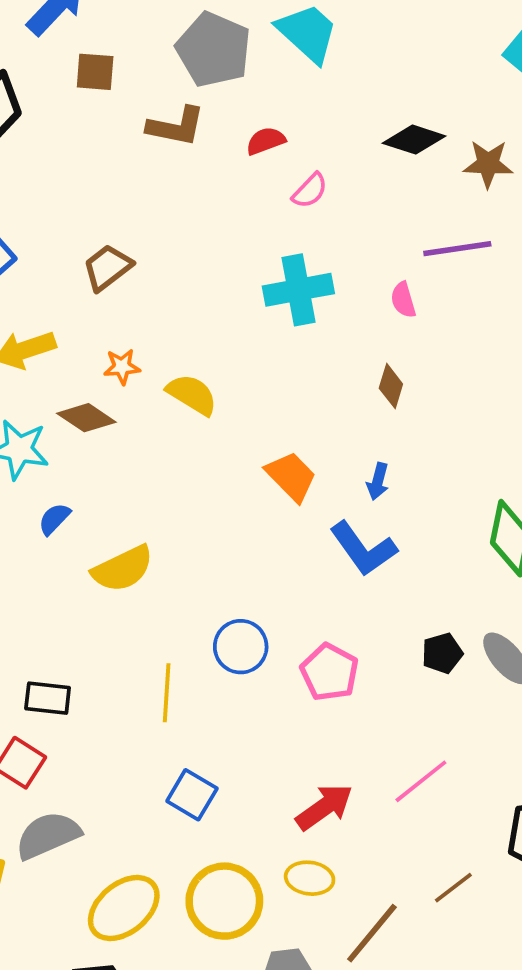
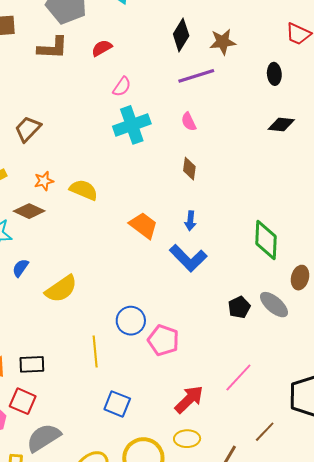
black diamond: (414, 140) -> (181, 35), turned -68
pink semicircle: (310, 191) -> (122, 87), moved
purple line: (457, 249) -> (196, 76), moved
pink pentagon: (329, 672) -> (163, 340), moved

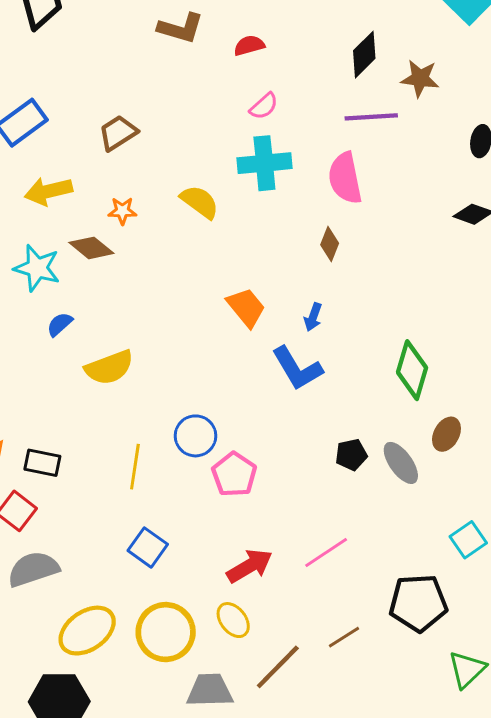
pink semicircle: (189, 122) -> (345, 178), size x1.8
yellow semicircle: (84, 190) -> (200, 202), moved
yellow ellipse: (187, 439) -> (233, 620), turned 40

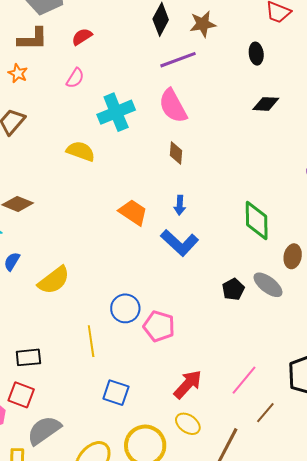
pink semicircle: (264, 106) -> (75, 78), moved
orange star: (122, 211) -> (18, 73), moved, turned -30
pink line: (326, 552) -> (244, 380), moved

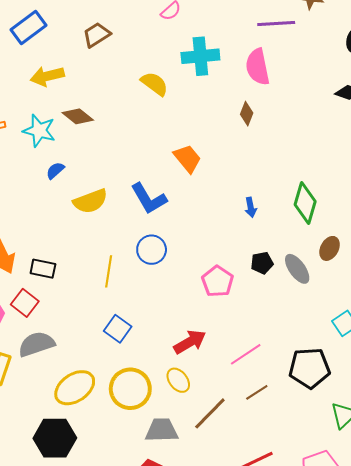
blue arrow: (180, 205) -> (251, 207), moved, turned -30
blue L-shape: (180, 243) -> (149, 199), moved
pink pentagon: (159, 326) -> (218, 281), moved

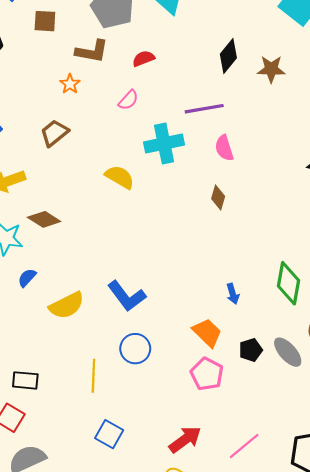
purple line: (276, 23) -> (204, 109), moved
pink semicircle: (258, 67) -> (224, 148), size x0.7
orange trapezoid: (187, 158) -> (207, 333), moved

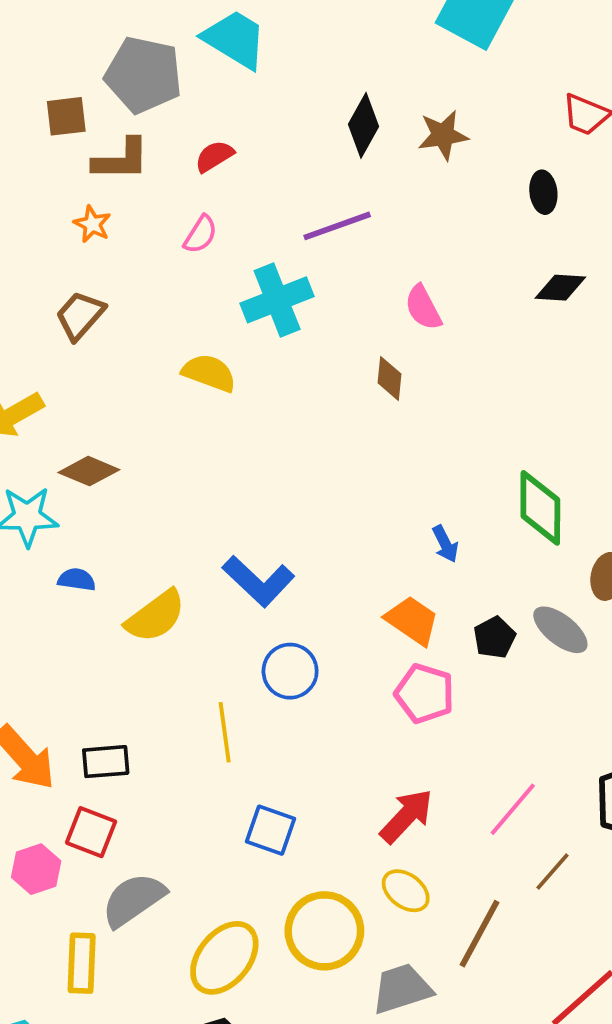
brown square: (45, 21) -> (66, 116), moved
pink semicircle: (224, 148) -> (423, 308), moved
blue semicircle: (27, 278) -> (77, 580), turned 66

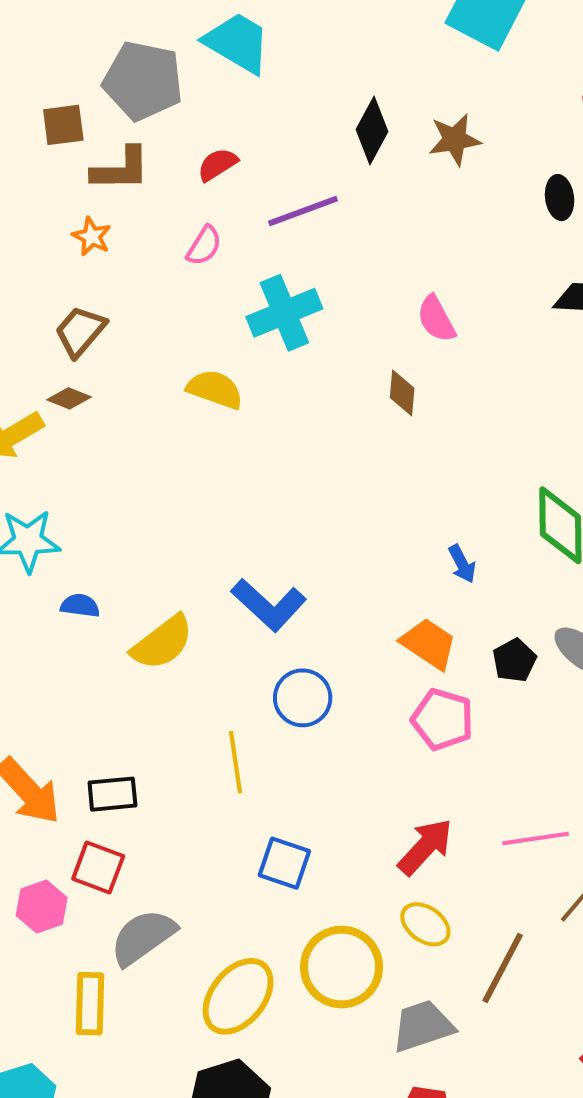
purple line: (337, 226) -> (303, 211), moved
brown diamond: (89, 471) -> (69, 398), moved, size x0.7
pink line: (513, 809) -> (535, 838), turned 42

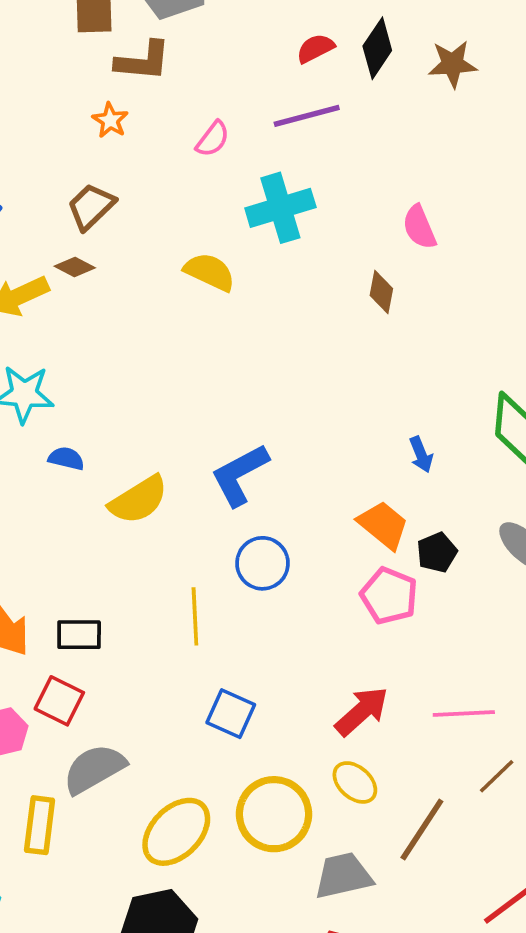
red semicircle: (217, 164) -> (315, 48), moved
blue L-shape: (269, 605) -> (240, 475), turned 104
black pentagon: (514, 660) -> (437, 552), moved

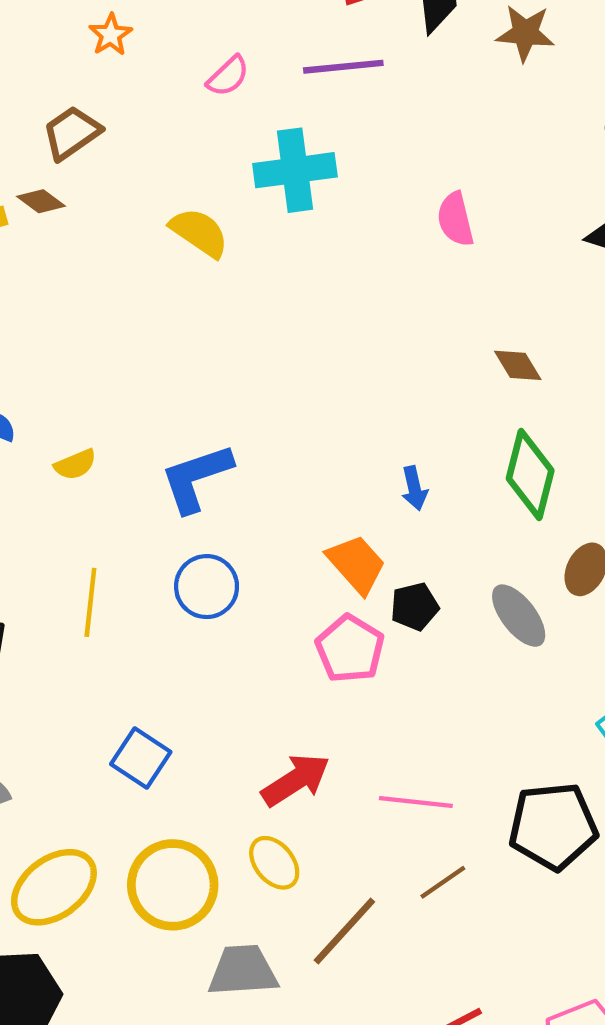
brown diamond: (381, 292) -> (518, 365), moved, turned -51
yellow semicircle: (139, 500) -> (75, 464), moved, size x0.6
yellow line: (195, 616) -> (90, 602), moved

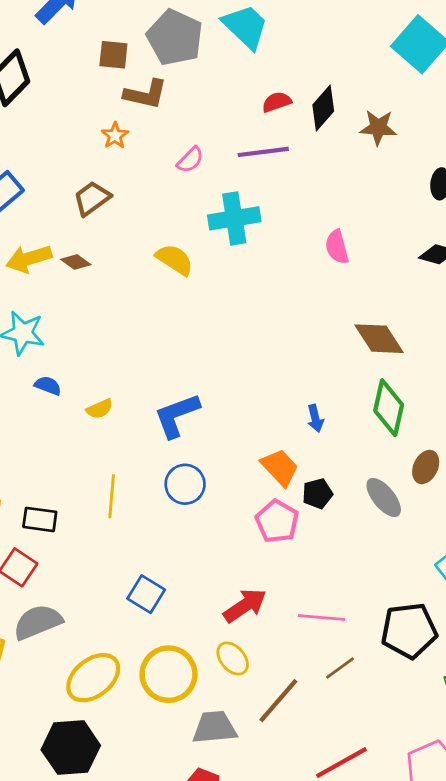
brown diamond: (41, 201) -> (76, 262), moved
brown diamond: (518, 365) -> (379, 339), size x1.6

